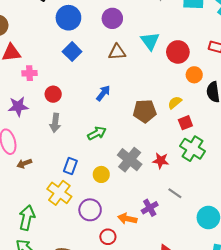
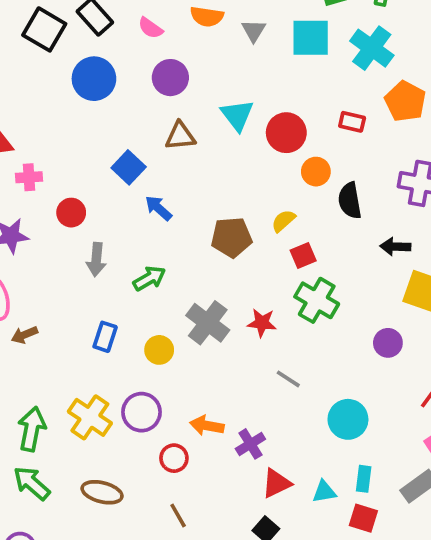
blue square: (72, 52) -> (129, 167), moved
blue arrow: (103, 93) -> (158, 208), turned -84
gray arrow: (55, 123) -> (96, 260), moved
yellow cross: (59, 193) -> (90, 417), moved
purple cross: (150, 208) -> (250, 444), moved

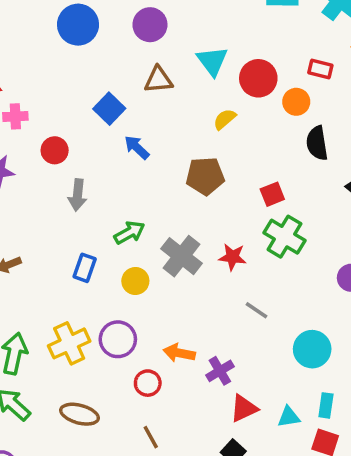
orange circle: (316, 172) -> (296, 102), moved
yellow semicircle: (283, 221) -> (225, 119), moved
green arrow: (149, 278) -> (129, 233), moved
yellow cross: (90, 417) -> (69, 343), turned 30

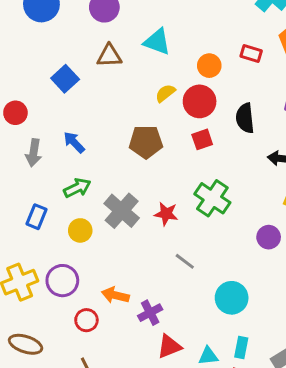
cyan triangle: (212, 61) -> (157, 42), turned -36
red circle: (258, 78) -> (200, 101), moved
orange circle: (296, 102) -> (209, 66), moved
blue arrow: (137, 147) -> (74, 142), moved
red square: (272, 194) -> (202, 139), moved

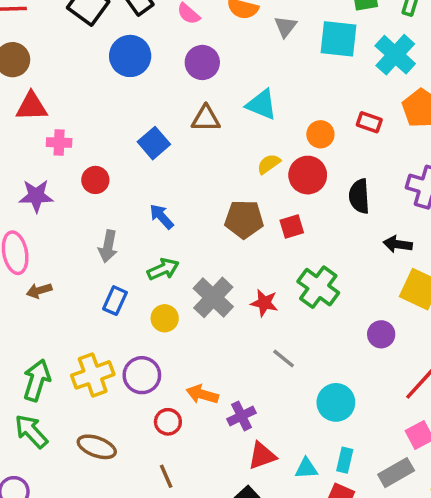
red square: (202, 139) -> (292, 226), moved
gray arrow: (34, 153) -> (108, 246), moved

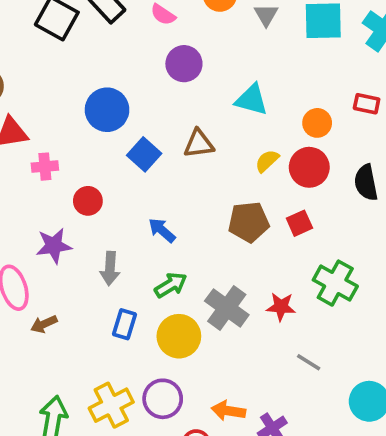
blue circle: (130, 56) -> (107, 110), moved
brown triangle: (206, 119) -> (199, 144), moved
purple star: (36, 196) -> (54, 246), moved
yellow circle: (165, 318) -> (179, 336), size x1.5

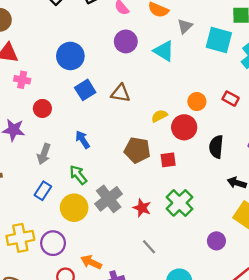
cyan triangle: (252, 100) -> (164, 51), moved
green arrow: (171, 285) -> (78, 175), turned -114

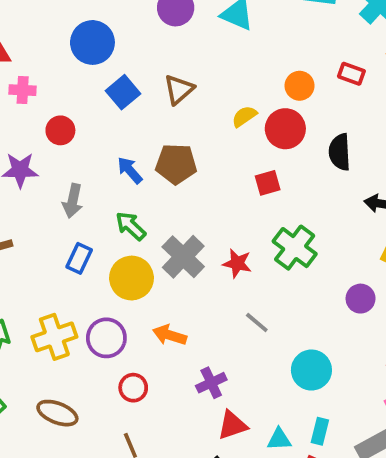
brown triangle: (121, 93) -> (179, 89), turned -42
brown pentagon: (137, 150) -> (176, 164), moved
orange arrow: (91, 262) -> (170, 335), moved

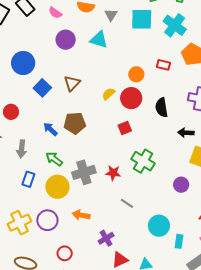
gray cross: (183, 257) -> (84, 172), turned 35
red circle: (133, 388) -> (65, 253), moved
cyan rectangle: (320, 431) -> (179, 241), moved

